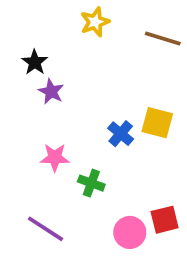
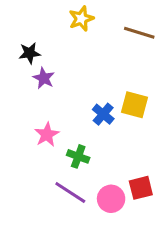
black star: (35, 62) -> (30, 53), turned 30
pink star: (55, 157) -> (47, 135), turned -30
purple line: (46, 229) -> (70, 193), moved

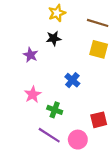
black star: (30, 53) -> (54, 38), moved
yellow square: (135, 105) -> (99, 49), moved
red square: (141, 188) -> (99, 120), moved

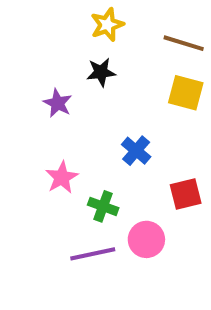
red square: (99, 120) -> (186, 194), moved
purple line: (49, 135) -> (93, 254), turned -45
pink circle: (78, 140) -> (146, 239), moved

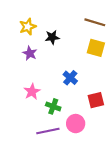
yellow star: (107, 25) -> (28, 27), moved

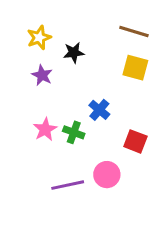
red square: (96, 100) -> (135, 141), turned 35
green cross: (53, 106) -> (74, 132), moved

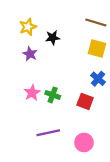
blue cross: (99, 110) -> (98, 79), moved
red square: (135, 141) -> (85, 101), moved
pink circle: (107, 175) -> (84, 142), moved

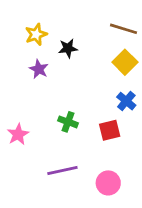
yellow square: (97, 48) -> (125, 62), turned 30
pink star: (32, 93) -> (18, 134), moved
red square: (85, 101) -> (110, 130), turned -35

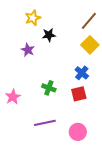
brown line: (124, 29) -> (89, 21), turned -66
yellow star: (36, 34) -> (33, 18), moved
blue cross: (126, 101) -> (82, 73), moved

